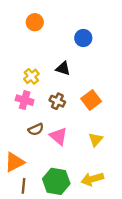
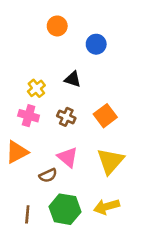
orange circle: (35, 22) -> (57, 26), moved
brown semicircle: (36, 129) -> (48, 175), moved
yellow triangle: (96, 140) -> (110, 161), size x1.6
orange triangle: (14, 162) -> (17, 152), moved

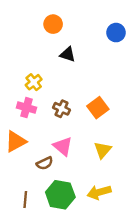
blue circle: (96, 44) -> (116, 33), moved
black triangle: (73, 79) -> (68, 54), moved
yellow triangle: (110, 161) -> (103, 150), size x0.7

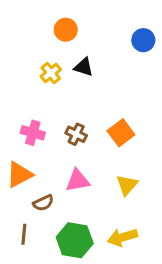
yellow cross: (34, 82) -> (51, 73), moved
pink triangle: (63, 146) -> (78, 181), turned -50
brown semicircle: (45, 163) -> (43, 203), moved
brown line: (25, 200) -> (24, 234), moved

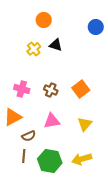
brown line: (24, 234) -> (24, 156), moved

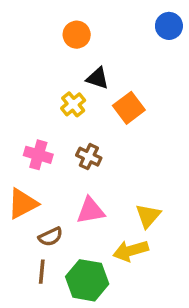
blue circle: (96, 27) -> (169, 26), moved
yellow cross: (34, 49) -> (73, 104), moved
orange square: (81, 89) -> (129, 108), moved
yellow arrow: (82, 159) -> (131, 251), moved

